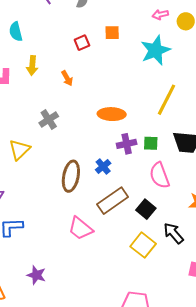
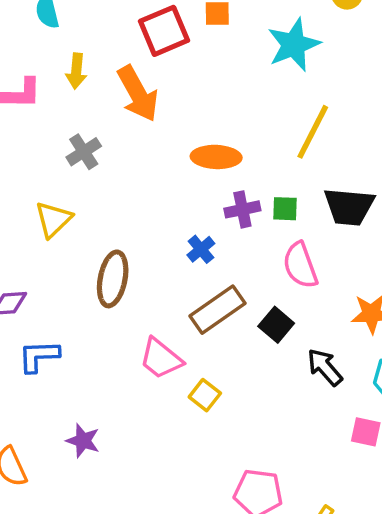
red square: (82, 43) -> (164, 31), size x1.8
orange arrow: (67, 78) -> (138, 94), size x2.0
gray cross: (49, 120) -> (84, 152), moved
brown ellipse: (71, 176) -> (113, 279), moved
yellow square: (143, 245) -> (205, 395), moved, size x0.7

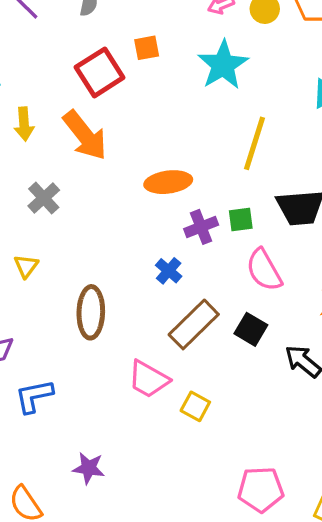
yellow triangle: (53, 219) -> (26, 266), size x0.7

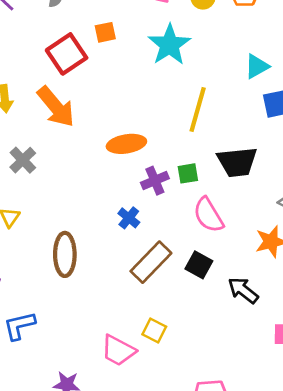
pink trapezoid: (148, 379) -> (118, 350), moved

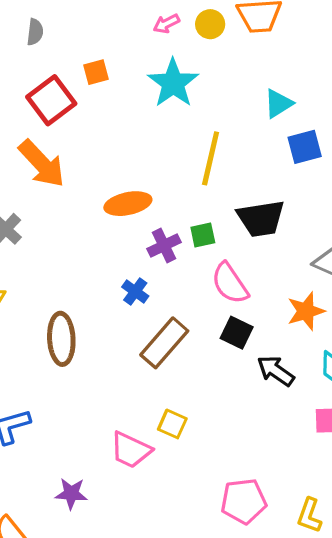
black square: (199, 265) -> (237, 333), moved

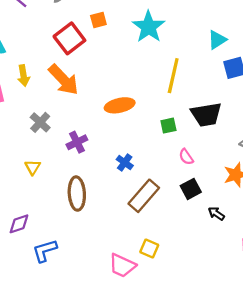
purple cross: (164, 245) -> (77, 142), moved
pink semicircle: (230, 283) -> (186, 157), size x0.6
black square: (237, 333) -> (191, 189), turned 36
black arrow: (276, 371) -> (216, 214), size x0.7

